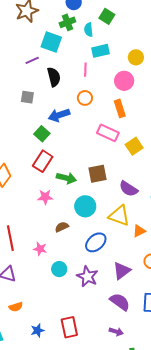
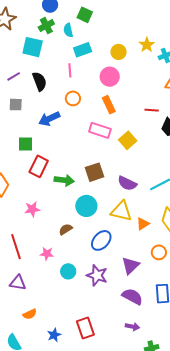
purple line: (32, 60) -> (14, 76), moved
green square: (42, 134) -> (25, 144), moved, turned -35
pink star: (45, 197) -> (32, 209), moved

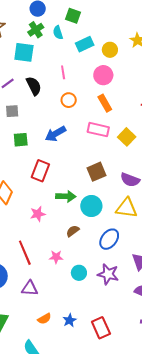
cyan rectangle: (83, 50) -> (85, 44), moved
blue arrow: (49, 119) -> (55, 134), moved
green square: (25, 144) -> (21, 140), moved
green arrow: (64, 180) -> (66, 196), moved
blue star: (54, 335) -> (70, 320), moved

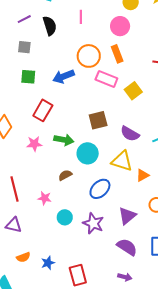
orange circle: (69, 100) -> (89, 56), moved, size x1.5
pink star: (38, 214) -> (34, 144), moved

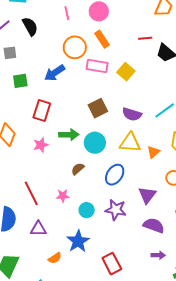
pink line: (81, 17) -> (67, 13), moved
blue star: (48, 263) -> (78, 241), moved, size x1.6

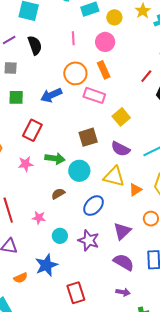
red line: (145, 38) -> (146, 76), turned -56
yellow square: (126, 72) -> (121, 117), moved

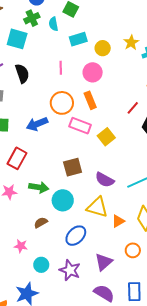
yellow square: (121, 117) -> (106, 137), moved

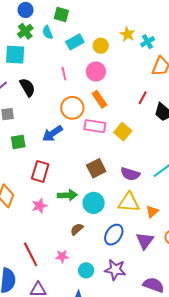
purple triangle: (104, 262) -> (145, 241), moved

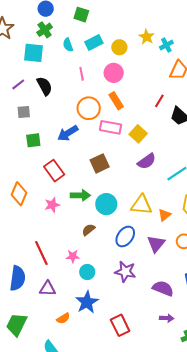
cyan semicircle: (48, 32) -> (68, 45), moved
brown square: (96, 168) -> (100, 163), moved
red rectangle: (40, 171) -> (54, 171), turned -55
purple semicircle: (130, 174) -> (147, 161), moved, turned -54
cyan circle: (86, 270) -> (87, 272), moved

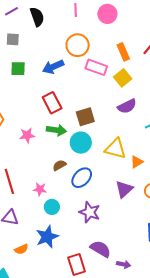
orange rectangle: (116, 101) -> (123, 52), moved
brown square: (100, 163) -> (85, 117), moved
red rectangle: (54, 171) -> (52, 103), moved
blue ellipse: (125, 236) -> (82, 178), moved
purple semicircle: (163, 288) -> (100, 249), moved

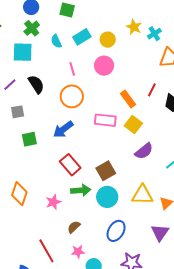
orange circle: (78, 45) -> (72, 96), moved
brown semicircle: (59, 165) -> (74, 227), moved

